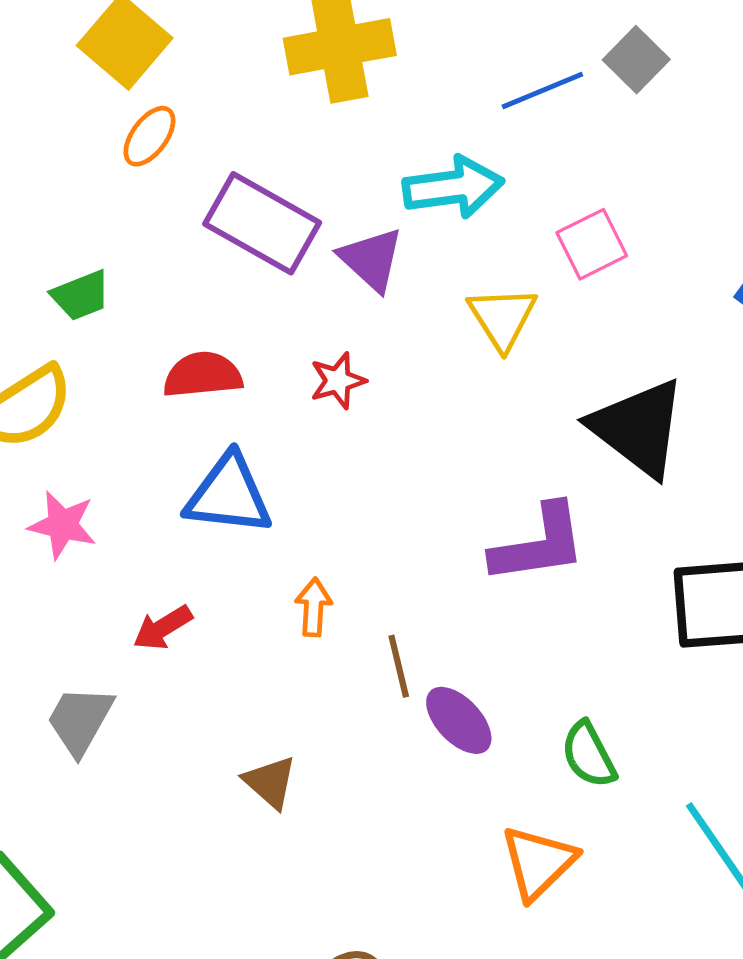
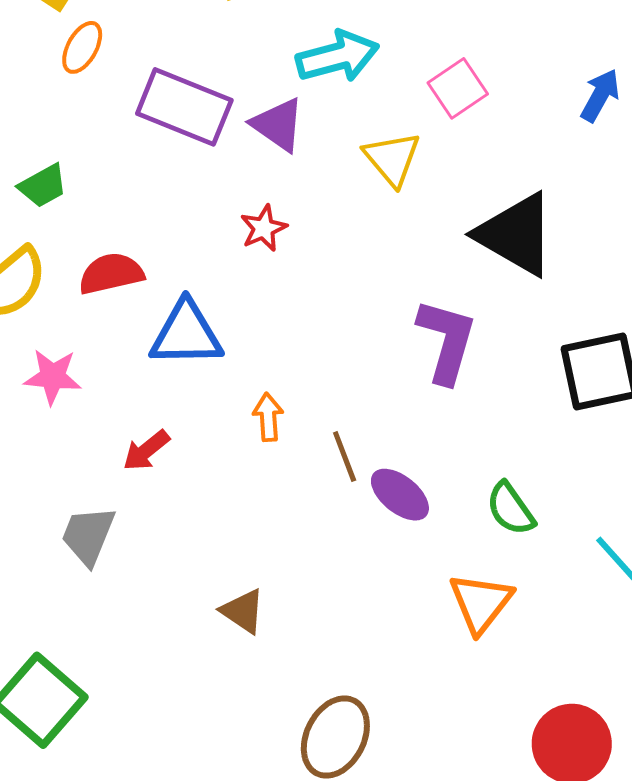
red semicircle: (203, 375) -> (111, 274), moved
purple L-shape: (539, 544) -> (447, 341), turned -58
brown triangle: (270, 782) -> (243, 611), moved

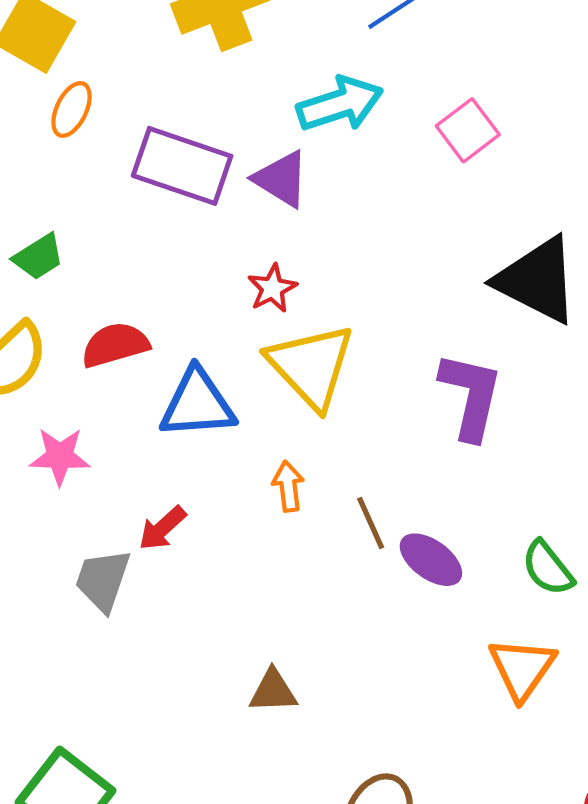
yellow triangle: (392, 159) -> (311, 366), moved, size x1.5
gray trapezoid: (88, 536) -> (103, 580), moved
brown triangle: (243, 611) -> (273, 691), turned -33

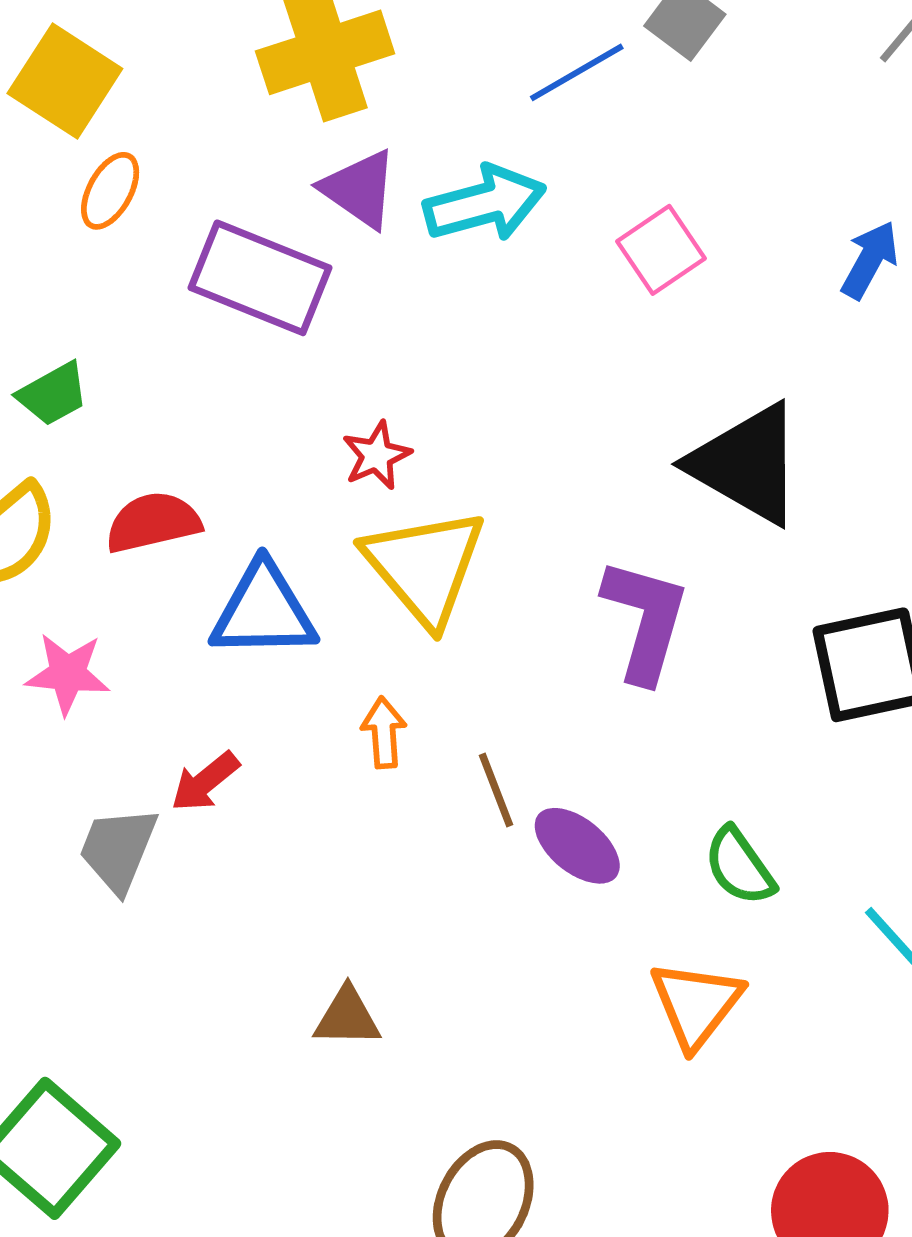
purple triangle: (281, 179) -> (359, 189), moved

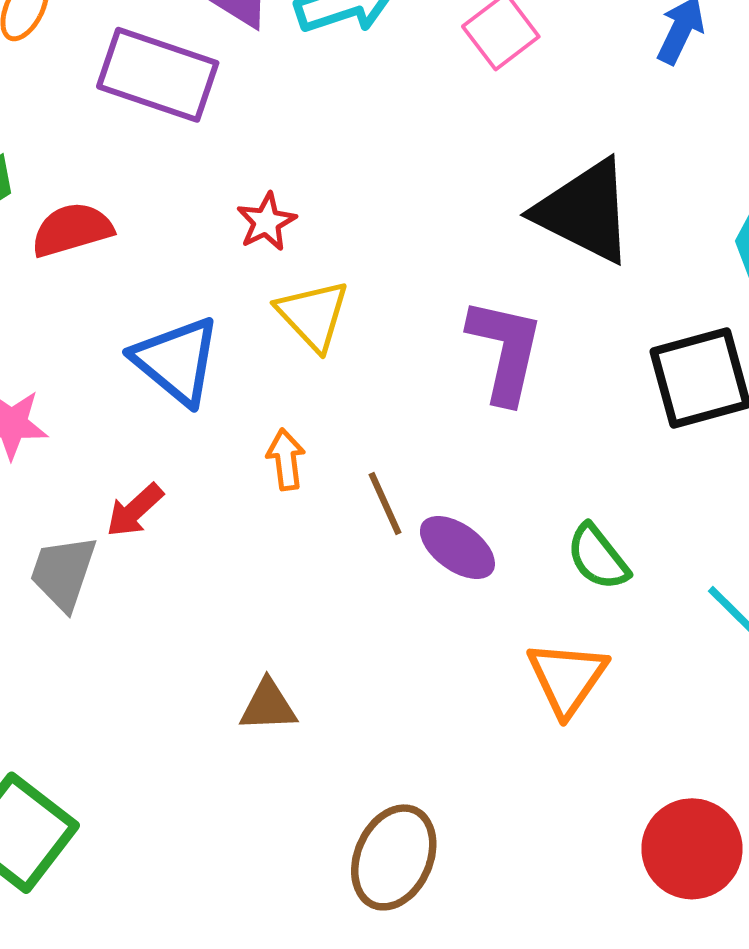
red semicircle: (153, 522) -> (72, 230), moved
yellow triangle: (425, 567) -> (313, 315), size x0.7
blue triangle: (263, 611) -> (177, 361), turned 44

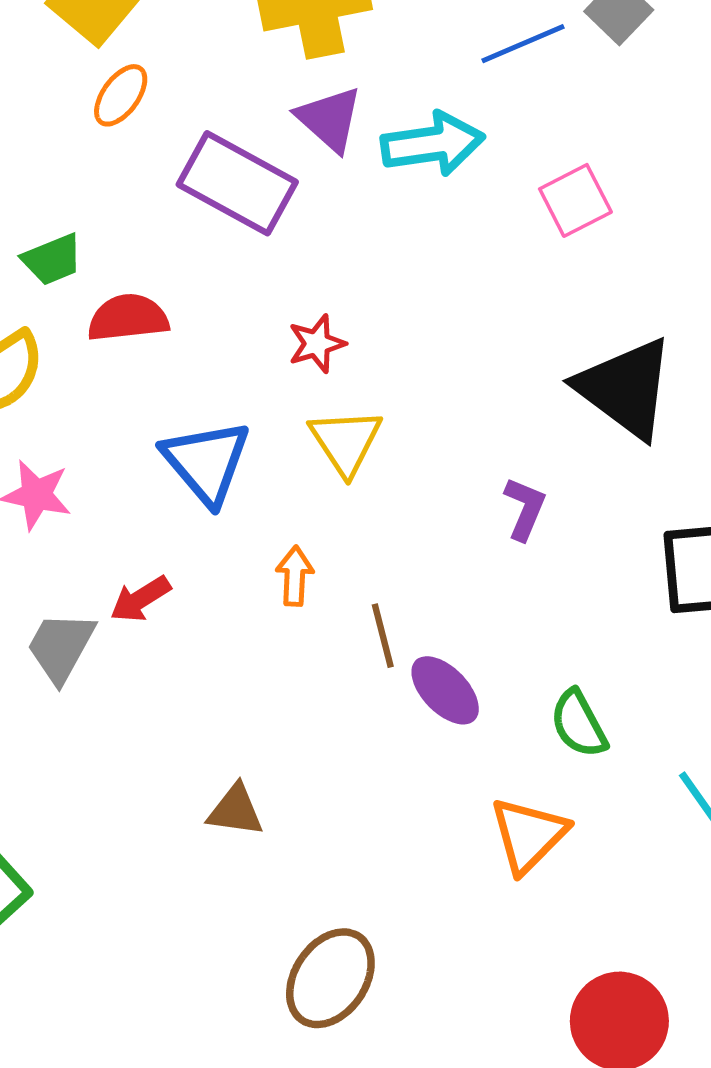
purple L-shape: (505, 350) -> (525, 509), size x0.6

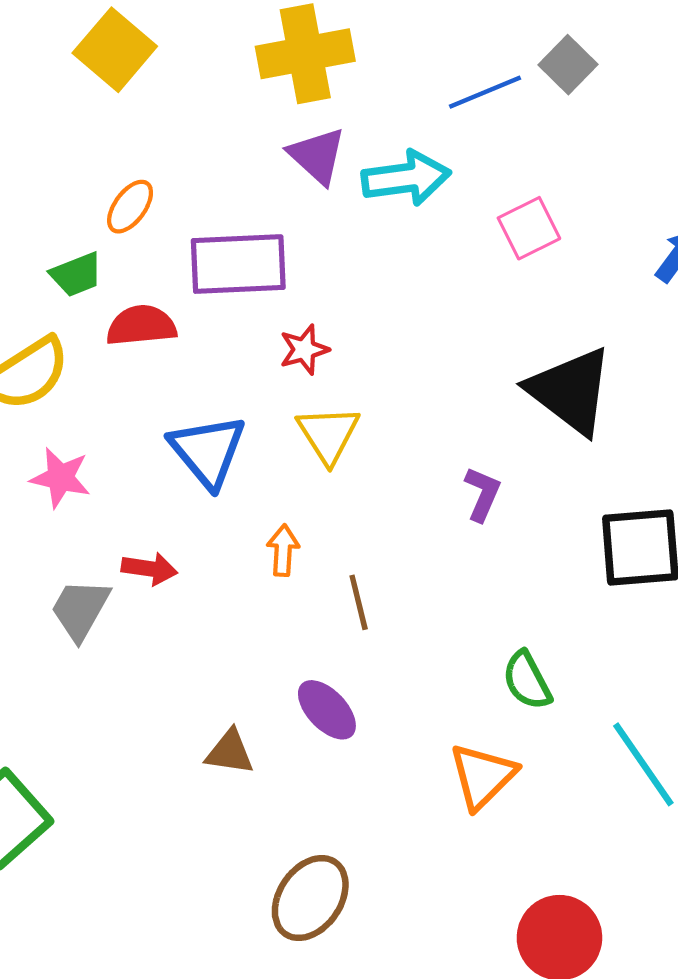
orange ellipse: (121, 95) -> (130, 207), moved
purple rectangle: (237, 183) -> (238, 264), moved, turned -32
red arrow: (140, 599) -> (149, 569), turned -140
purple ellipse: (445, 690) -> (327, 710), moved

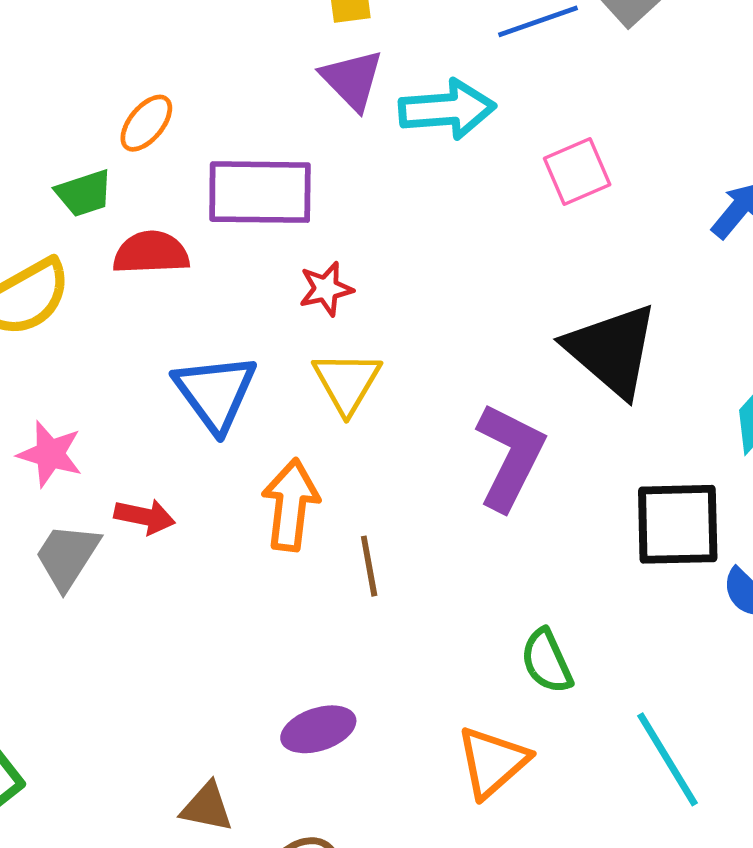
pink star: (60, 478) -> (50, 454), moved
purple L-shape: (482, 494) -> (510, 456), size x1.8
orange arrow: (283, 550) -> (291, 505), size x1.6
purple ellipse: (327, 710) -> (318, 729), moved, turned -68
brown triangle: (230, 752) -> (207, 807), moved

